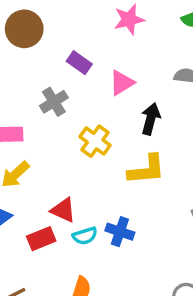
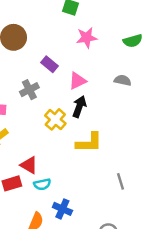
black arrow: (151, 119) -> (79, 107), moved
blue cross: (120, 232) -> (62, 209), moved

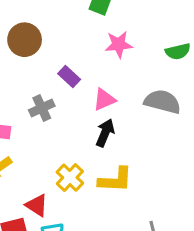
gray semicircle: (123, 80) -> (162, 102), size x1.6
yellow cross: (55, 119) -> (70, 178), moved

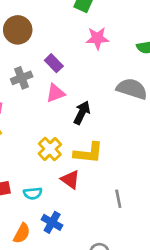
pink triangle: (104, 100) -> (55, 93), moved
gray cross: (42, 108) -> (22, 78), moved
red triangle: (37, 205) -> (70, 180), moved

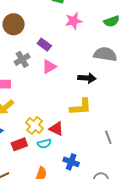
black arrow: (82, 113) -> (87, 78), moved, turned 78
yellow cross: (50, 149) -> (34, 126), moved
red triangle: (70, 180) -> (56, 129), moved
blue cross: (52, 222) -> (71, 162), moved

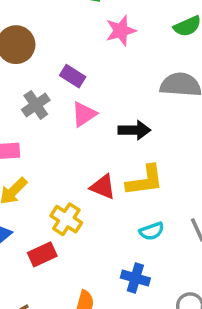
black arrow: (87, 78) -> (134, 130), moved
red triangle: (56, 129) -> (103, 187), moved
cyan semicircle: (44, 144) -> (152, 231), moved

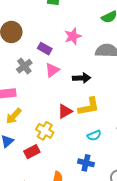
pink star: (121, 31) -> (73, 36), moved
red triangle: (103, 187) -> (65, 111), turned -49

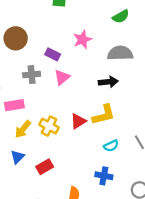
gray cross: (24, 66) -> (32, 75), turned 35
black arrow: (82, 78) -> (108, 82), moved
yellow cross: (45, 131) -> (49, 126), moved

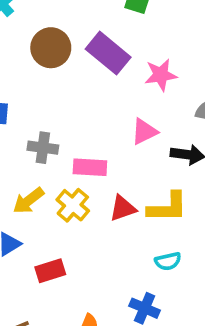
purple rectangle: (53, 54) -> (108, 53), moved, size x1.6
gray cross: (32, 75) -> (43, 148), moved
pink triangle: (62, 77) -> (144, 132), moved
pink rectangle: (14, 105) -> (90, 167), moved

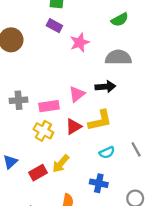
purple rectangle: (108, 53) -> (54, 26), moved, size x0.6
pink triangle: (144, 132) -> (77, 94), moved
yellow arrow: (28, 201) -> (61, 164), moved

